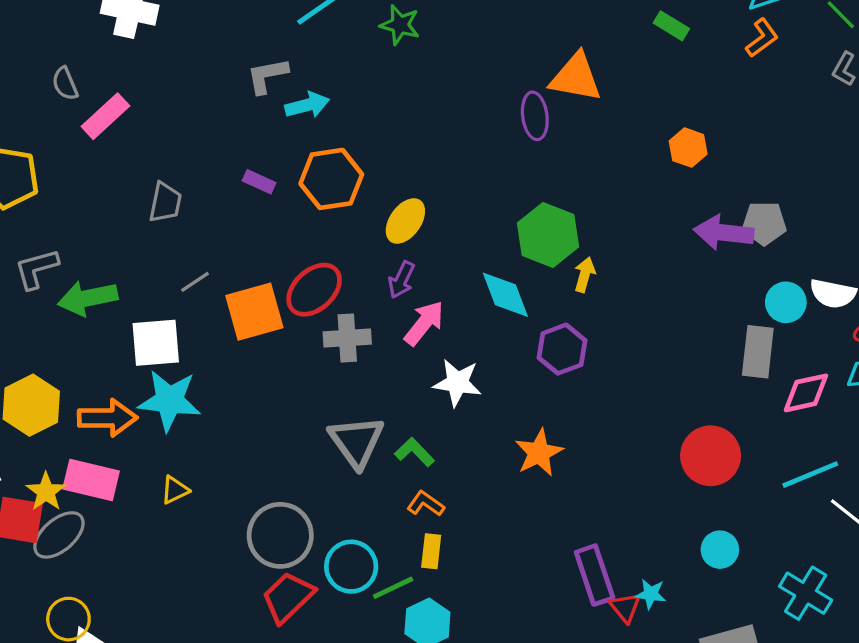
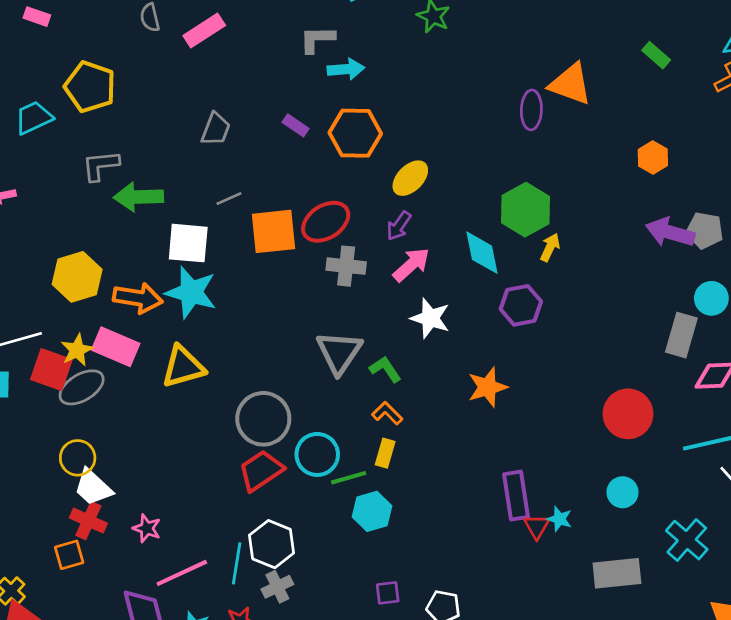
pink rectangle: (105, 116) -> (204, 30), moved
yellow triangle: (175, 490) -> (183, 367), size x1.8

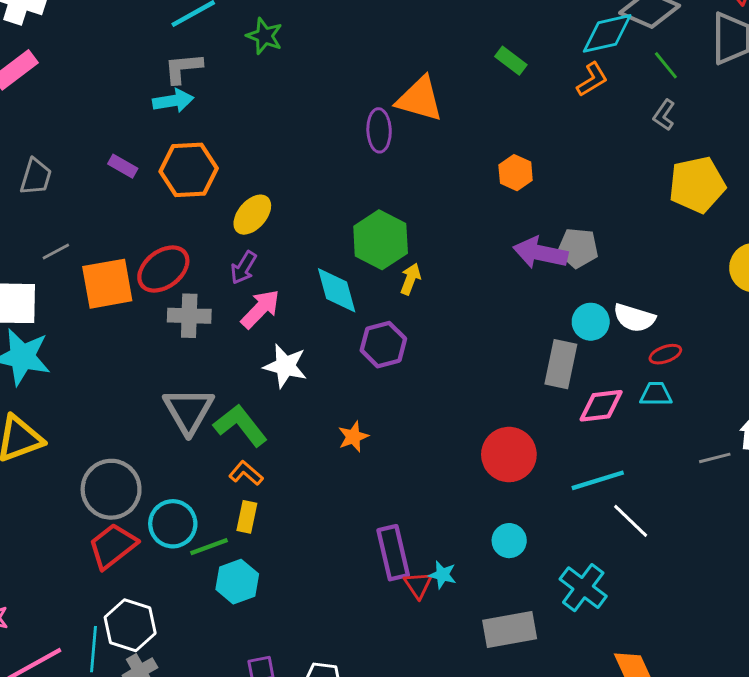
gray L-shape: (317, 39) -> (183, 68), moved
green L-shape: (385, 369) -> (240, 425), size x1.5
orange star: (487, 387) -> (353, 437), size x0.7

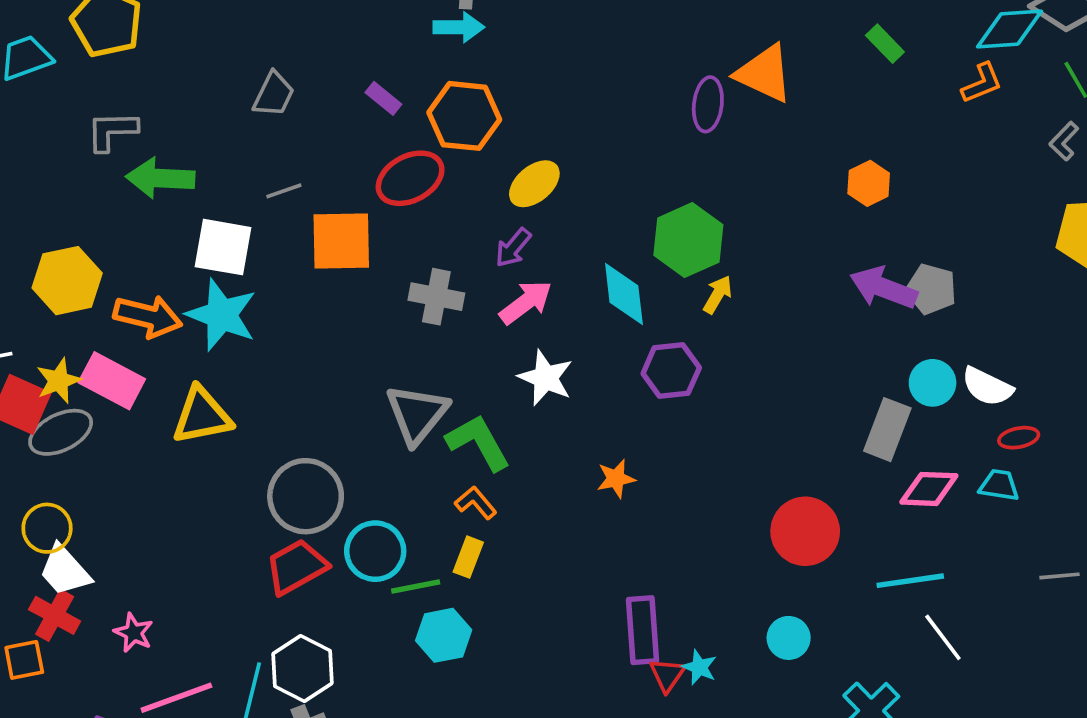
red ellipse: (163, 269) -> (410, 178), moved

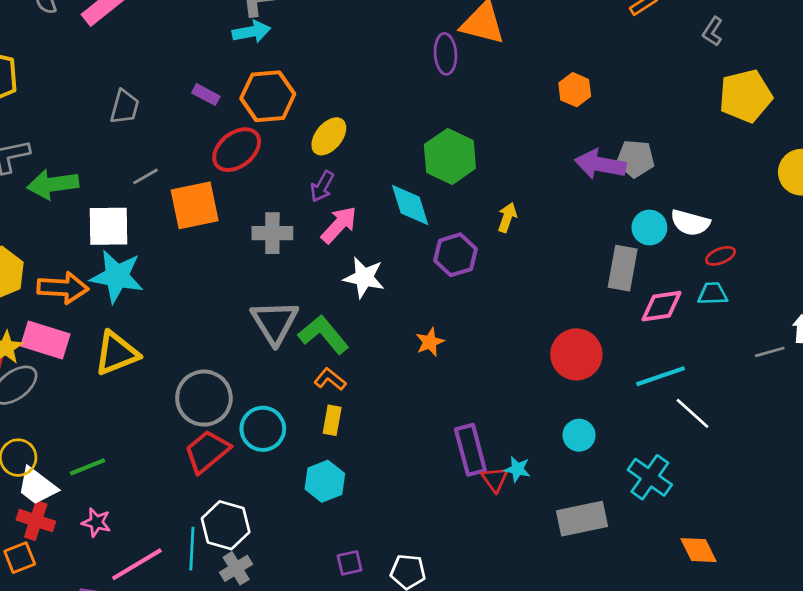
yellow arrow: (718, 295) -> (507, 217), moved
green line: (416, 587) -> (88, 467), moved

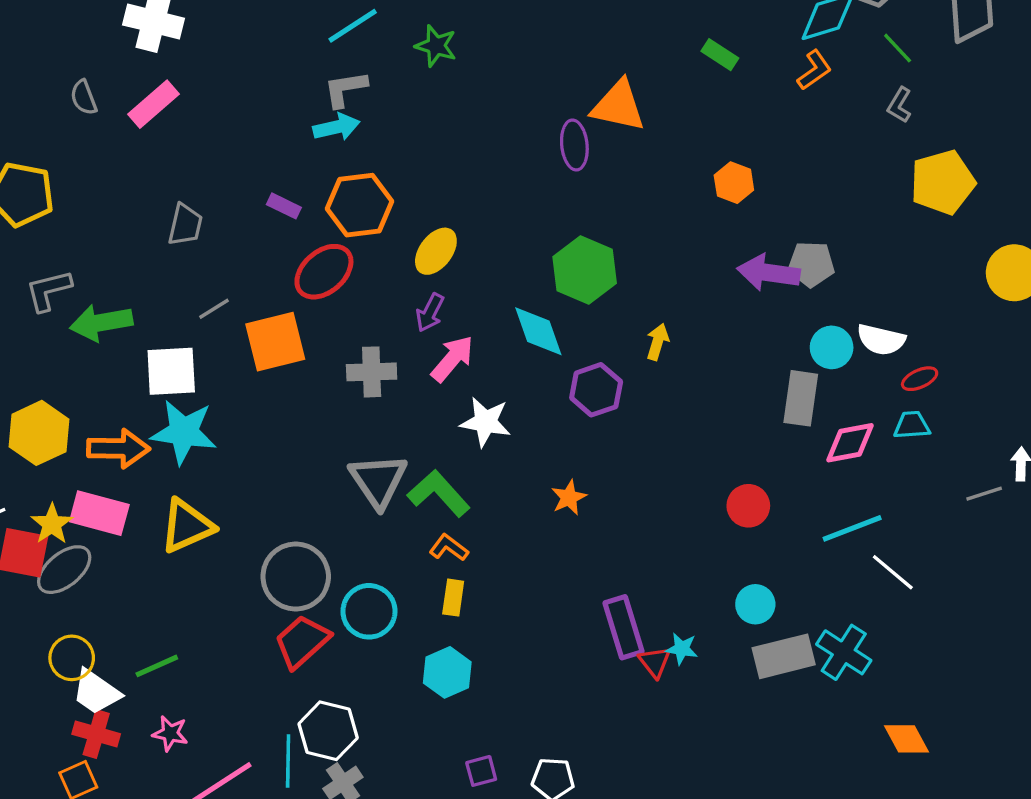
red circle: (576, 354) -> (748, 506), size x0.7
gray rectangle: (582, 519) -> (784, 656), moved

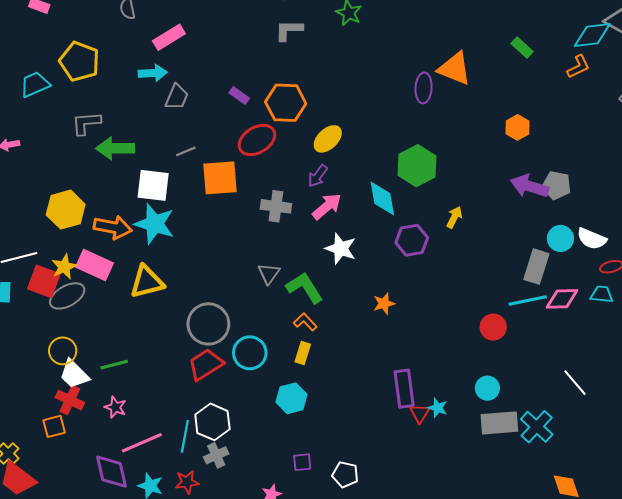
pink rectangle: (154, 104) -> (169, 37), moved
cyan arrow: (336, 127) -> (153, 73), moved
gray triangle: (378, 481) -> (269, 274), size x0.6
cyan line: (852, 528) -> (528, 300), moved

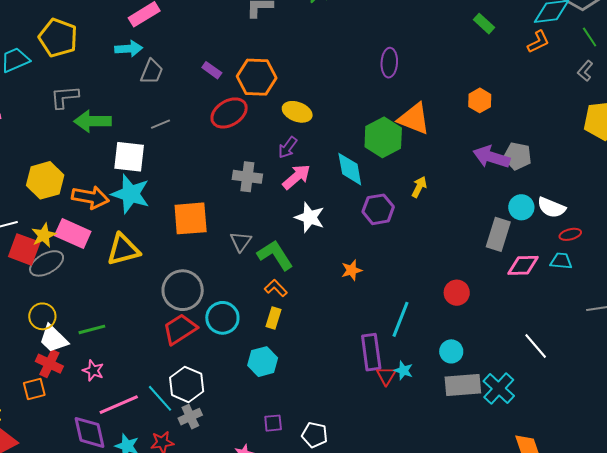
orange triangle: (455, 69) -> (414, 119), moved
yellow ellipse: (328, 139) -> (297, 112), turned 64
orange square: (220, 178) -> (191, 218), moved
cyan line: (528, 300) -> (401, 319), moved, turned -57
cyan line: (185, 436) -> (160, 398), turned -52

